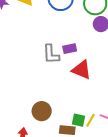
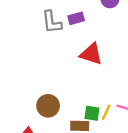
purple rectangle: (70, 49) -> (76, 18), moved
gray L-shape: (51, 54) -> (52, 22), moved

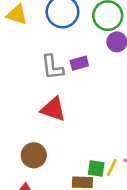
red triangle: (91, 54) -> (53, 109), moved
brown circle: (48, 106) -> (34, 155), moved

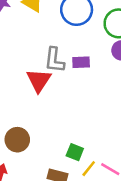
red triangle: (53, 109) -> (39, 80), moved, turned 32
green square: (96, 168) -> (75, 152), moved

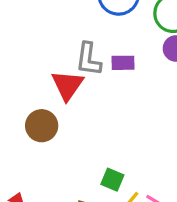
brown circle: (17, 140) -> (42, 126), moved

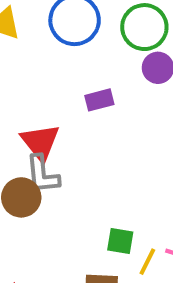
gray L-shape: (88, 59) -> (42, 174), moved

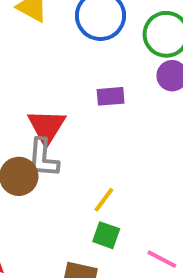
yellow line: (147, 262) -> (104, 200), moved

